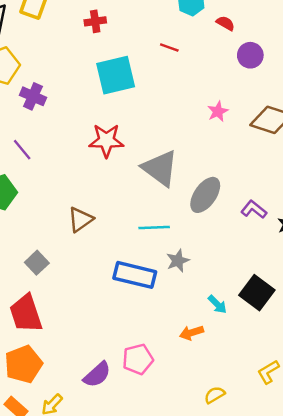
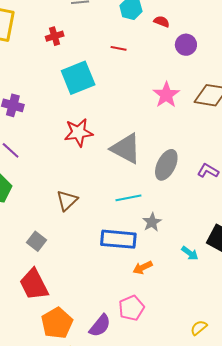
pink star: (218, 111) -> (166, 95), size x1.5
orange arrow: (191, 333) -> (143, 267), moved
orange pentagon: (23, 364) -> (57, 323), moved

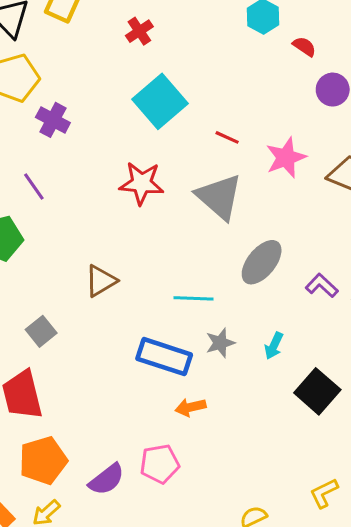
red cross: (55, 36) -> (139, 31), turned -30
red line: (119, 48) -> (227, 137), moved
cyan square: (78, 78) -> (160, 101), turned -32
gray triangle: (126, 149) -> (219, 197), moved
cyan arrow: (190, 253) -> (274, 346), moved, turned 66

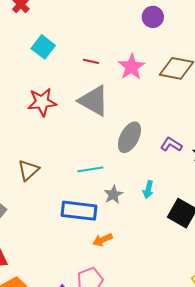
cyan square: (160, 101) -> (43, 47), size x0.7

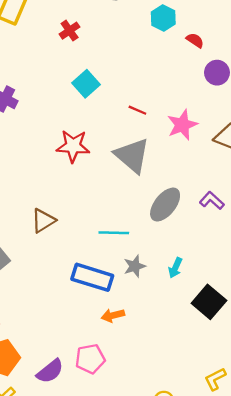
purple L-shape: (171, 144) -> (212, 201), moved

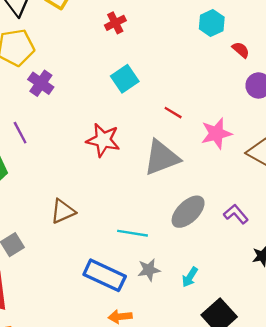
gray triangle: (132, 155) -> (161, 158), turned 51

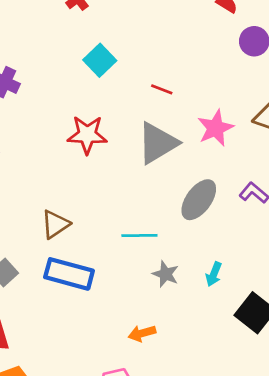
pink star: (216, 133) -> (215, 128), moved
gray star: (149, 270) -> (166, 274), turned -30
blue rectangle: (105, 275) -> (69, 274), moved

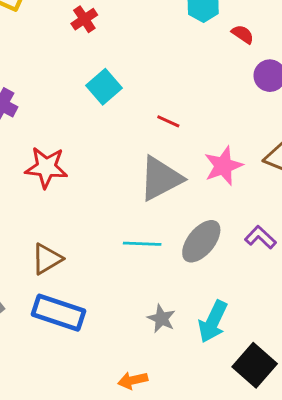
red star: (87, 135) -> (46, 167), moved
cyan line: (139, 235) -> (142, 244), moved
cyan arrow: (214, 274) -> (213, 322), size x1.6

